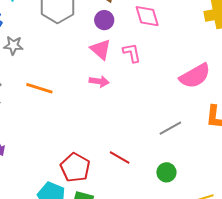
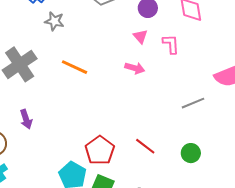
pink triangle: (101, 49) -> (140, 36), size x0.7
gray line: (170, 128) -> (193, 103), moved
green circle: (166, 172) -> (191, 153), moved

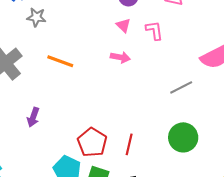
purple arrow: (26, 119) -> (33, 117), moved, turned 42
red line: (145, 146) -> (129, 144), moved, turned 70
green circle: (191, 153) -> (183, 137), size x1.5

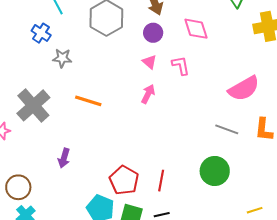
pink arrow: (120, 57) -> (148, 94), turned -72
gray line: (181, 87) -> (227, 129), moved, turned 50

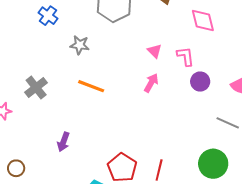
purple circle: (153, 33) -> (200, 82), moved
gray star: (62, 58) -> (80, 45), moved
gray cross: (33, 105) -> (36, 88), size x0.7
brown circle: (18, 187) -> (16, 168), size x0.7

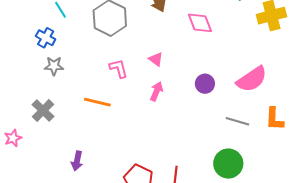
gray star: (80, 45) -> (54, 66), moved
pink L-shape: (185, 56) -> (119, 68), moved

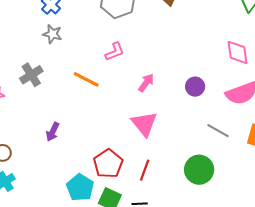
pink diamond: (200, 23) -> (237, 52), moved
pink triangle: (156, 59) -> (144, 124), moved, size x1.8
pink L-shape: (119, 68) -> (115, 52), turned 70

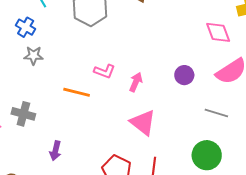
pink L-shape: (115, 52) -> (105, 71), moved, turned 55
gray cross: (31, 75) -> (23, 114), moved, turned -30

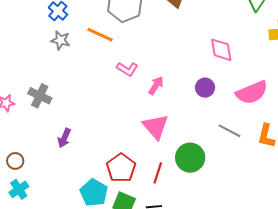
pink diamond: (218, 32) -> (221, 50), moved
orange line: (77, 92) -> (100, 35), moved
green circle: (207, 155) -> (190, 158), moved

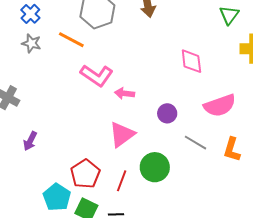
pink L-shape: (127, 69) -> (97, 75), size x1.5
pink arrow: (156, 85) -> (124, 93), turned -120
purple circle: (205, 88) -> (167, 113), moved
pink triangle: (156, 127) -> (122, 134), turned 32

